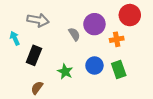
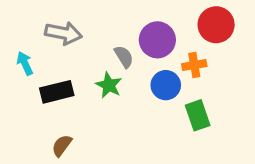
black rectangle: (34, 55) -> (57, 92), turned 54
blue circle: (94, 66) -> (166, 85), moved
green star: (65, 72) -> (109, 85), moved

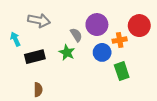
red circle: (216, 25) -> (139, 26), moved
brown semicircle: (62, 146) -> (38, 90), turned 144

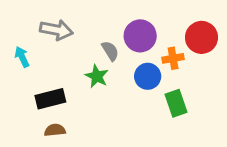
black rectangle: (35, 57) -> (50, 99), moved
brown semicircle: (38, 90) -> (55, 130), turned -96

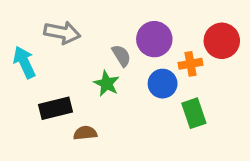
cyan arrow: (22, 57) -> (24, 62), size x1.4
brown semicircle: (55, 130) -> (85, 133), moved

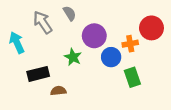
gray arrow: (62, 33) -> (43, 22), turned -135
purple circle: (154, 39) -> (94, 36), moved
gray semicircle: (121, 56) -> (70, 13), moved

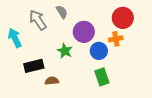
red circle: (151, 28) -> (123, 18), moved
green rectangle: (132, 77) -> (102, 77), moved

